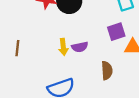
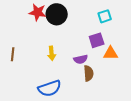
purple semicircle: (80, 47) -> (81, 59), moved

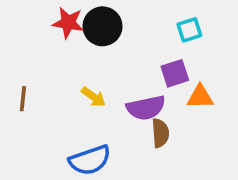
yellow arrow: (52, 53) -> (93, 97), turned -48
purple semicircle: (81, 59) -> (146, 108), size x1.5

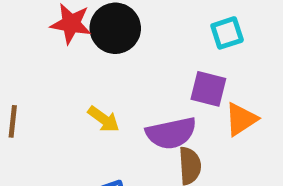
purple square: (175, 73) -> (208, 89), turned 32
orange triangle: (200, 97) -> (241, 119), turned -32

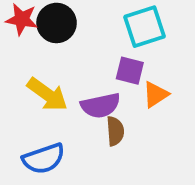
cyan square: (227, 33) -> (144, 27), size x1.6
yellow arrow: (104, 119) -> (47, 94), size x1.6

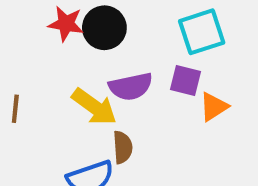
purple semicircle: (101, 105) -> (131, 86), moved
brown semicircle: (115, 131) -> (123, 147), moved

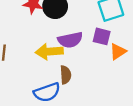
yellow arrow: (94, 107) -> (49, 52), turned 140

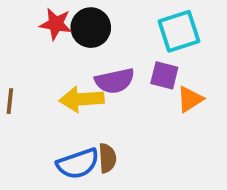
brown semicircle: (66, 75) -> (107, 158), moved

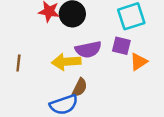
brown semicircle: (107, 158) -> (80, 87), moved, turned 30

